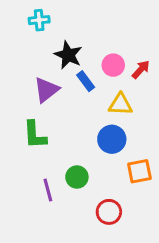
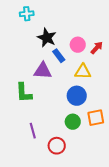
purple triangle: (46, 90) -> (43, 71), moved, turned 42
green circle: (77, 177) -> (73, 122), moved
red circle: (109, 212) -> (57, 146), moved

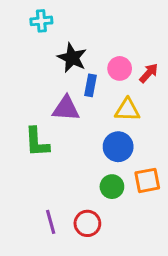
blue rectangle: (59, 56) -> (90, 85), turned 48
purple line: (33, 131) -> (51, 222), moved

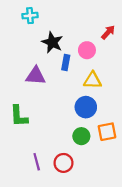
red arrow: (149, 73) -> (108, 32), moved
purple triangle: (66, 108) -> (36, 76), moved
green L-shape: (37, 142) -> (19, 116), moved

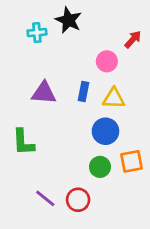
cyan cross: (30, 16) -> (37, 33), moved
black star: (52, 42) -> (68, 20), moved
blue rectangle: (66, 62) -> (84, 91), moved
purple line: (37, 162) -> (45, 198), turned -36

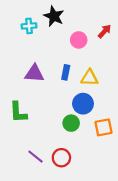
pink circle: (107, 61) -> (79, 40), moved
green circle: (100, 167) -> (71, 123), moved

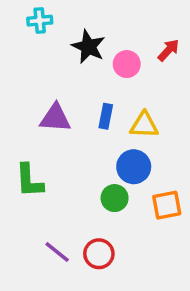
black star: (54, 16) -> (88, 47), moved
cyan cross: (29, 26) -> (40, 21), moved

